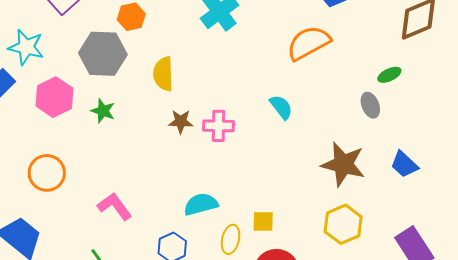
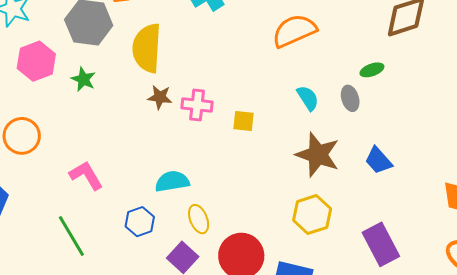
yellow semicircle: (163, 74) -> (147, 48), size x1.4
cyan semicircle: (281, 107) -> (308, 98), moved
yellow square: (263, 221) -> (243, 121), moved
yellow ellipse: (231, 239) -> (199, 219), turned -40

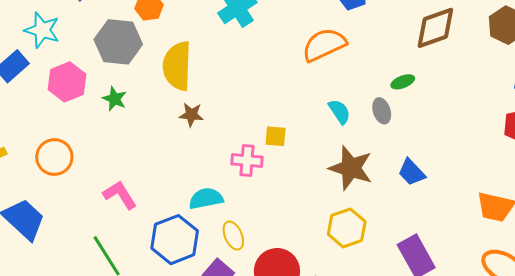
pink cross: (197, 105) -> (247, 160), moved
blue hexagon: (140, 222) -> (175, 240), size x1.6

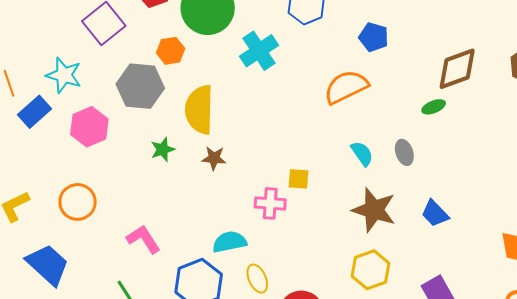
green ellipse: (403, 82) -> (434, 107), moved
green star: (115, 99) -> (163, 149), moved, turned 30

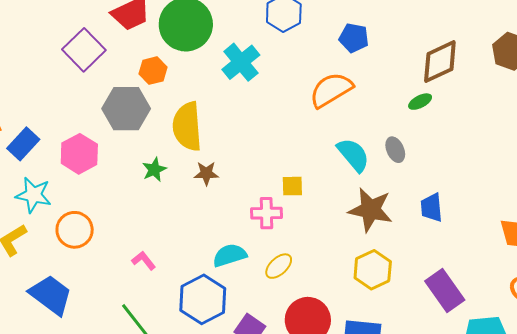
cyan star: (64, 75) -> (33, 195), moved
cyan semicircle: (362, 154) -> (353, 155), size x1.4
blue trapezoid: (435, 213) -> (431, 208), turned 44
pink L-shape: (143, 239) -> (144, 261), size x0.7
yellow ellipse: (257, 279) -> (279, 266), moved, turned 76

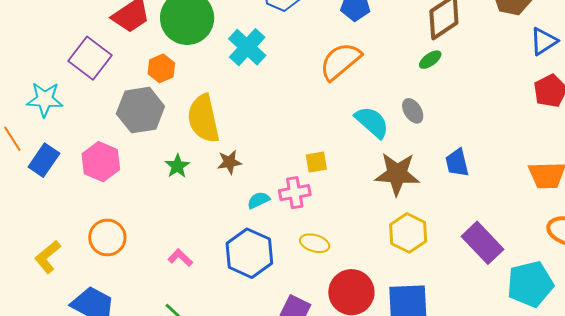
cyan star: (33, 195) -> (45, 99), moved
cyan semicircle: (230, 255) -> (258, 200), moved, size x0.7
yellow ellipse: (279, 266) -> (315, 243), turned 68
blue hexagon: (203, 299) -> (249, 253), moved

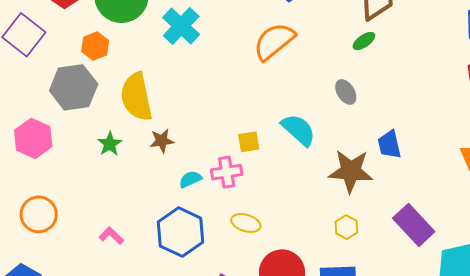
cyan semicircle: (372, 122) -> (299, 130), moved
brown star: (397, 174) -> (351, 171), moved
yellow hexagon: (408, 233) -> (346, 227), moved, size x0.6

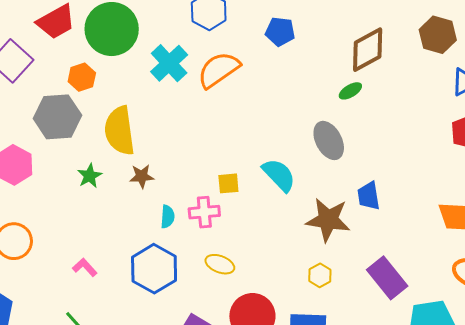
orange semicircle: (274, 41) -> (219, 70), moved
gray ellipse: (346, 92) -> (329, 140), size x1.5
cyan semicircle: (190, 179) -> (168, 217), turned 115

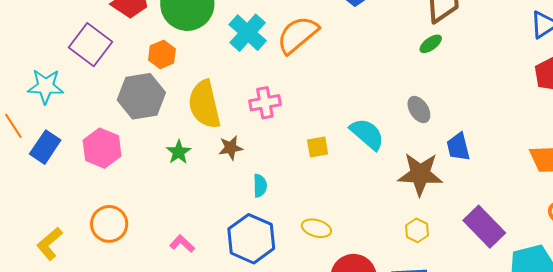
gray ellipse: (329, 140) -> (419, 110), moved, size x0.7
pink cross: (204, 212) -> (265, 103), moved

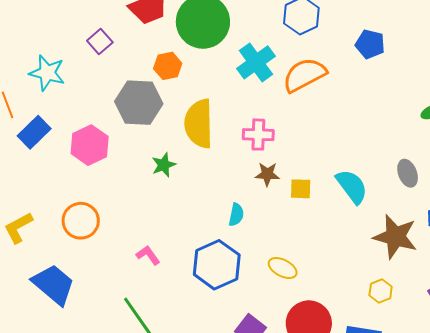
purple square: (91, 45) -> (100, 41), size x0.6
brown star: (231, 148) -> (267, 174), moved

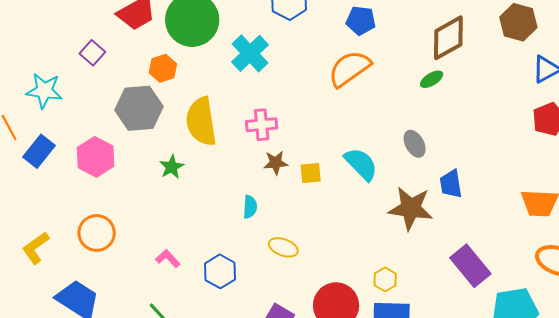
orange semicircle: (304, 75) -> (349, 69), moved
blue hexagon: (217, 265) -> (220, 271), moved, size x0.7
yellow ellipse: (283, 268) -> (283, 247), moved
yellow hexagon: (381, 291) -> (385, 279), moved

